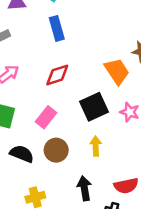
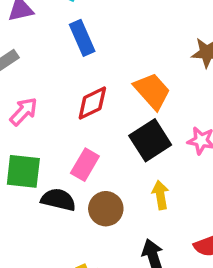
orange trapezoid: (117, 71) -> (152, 91), moved
black semicircle: (22, 154) -> (58, 200), moved

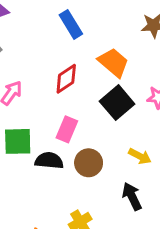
blue rectangle: (82, 38) -> (71, 24), moved
yellow arrow: (160, 195) -> (140, 156), moved, turned 135

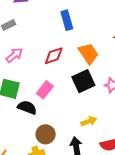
yellow arrow: (140, 156) -> (89, 121), turned -63
brown circle: (89, 163) -> (46, 134), moved

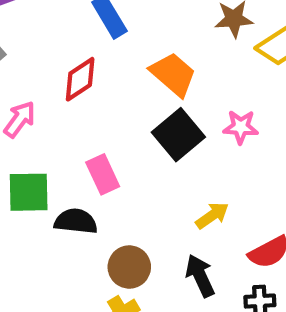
red diamond: (54, 56) -> (80, 79), moved
pink rectangle: (45, 90) -> (103, 174), turned -48

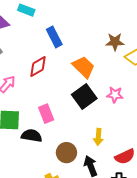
yellow arrow: (212, 215) -> (98, 137), turned 126
brown circle: (129, 267) -> (66, 153), moved

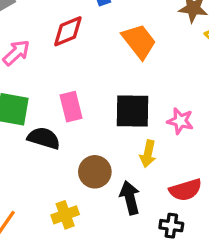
pink star: (115, 95) -> (180, 121), moved
black square: (84, 97) -> (133, 111), moved, turned 30

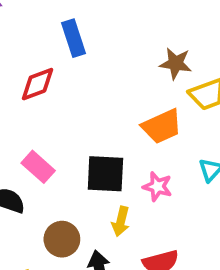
orange trapezoid: (139, 41) -> (162, 126), moved, turned 102
pink rectangle: (71, 107) -> (38, 167), turned -36

